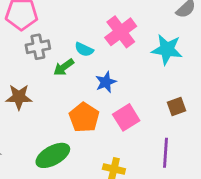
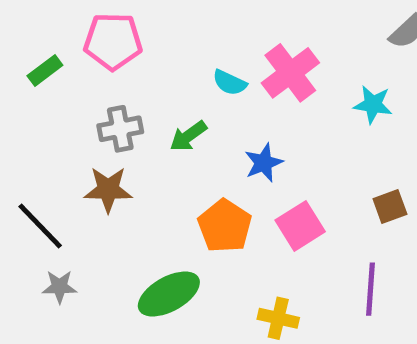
gray cross: (38, 47) -> (120, 129), moved
cyan semicircle: (84, 49) -> (230, 83), moved
cyan star: (167, 49) -> (373, 104), size x0.7

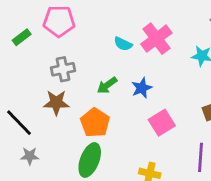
green arrow: (188, 136) -> (107, 85), moved
orange pentagon: (225, 226) -> (95, 123), moved
green ellipse: (169, 294) -> (90, 160), turned -40

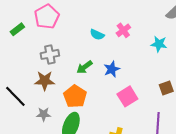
pink pentagon: (59, 21) -> (47, 17), turned -30
pink cross: (156, 39) -> (123, 30), size x0.6
gray star: (30, 156) -> (44, 114), moved

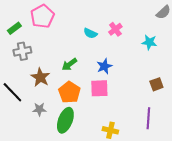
gray cross: (50, 54) -> (22, 51), moved
green arrow: (84, 67) -> (69, 64), moved
brown star: (45, 81) -> (40, 77), turned 30
pink square: (127, 96) -> (99, 88), moved, turned 30

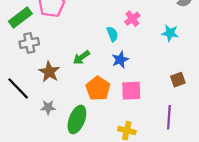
green rectangle: (14, 28) -> (20, 17), size x1.5
cyan semicircle: (90, 33) -> (112, 34), moved, turned -136
pink square: (99, 88) -> (131, 91), moved
orange pentagon: (69, 92) -> (98, 88), moved

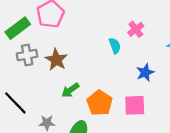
green arrow: (81, 57) -> (70, 90), moved
blue star: (120, 60) -> (145, 73), moved
brown star: (49, 72) -> (56, 60), moved

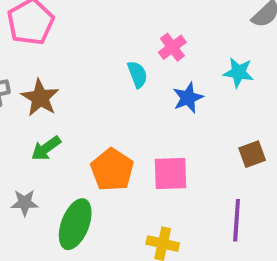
blue star: (145, 73) -> (188, 98), moved
green arrow: (70, 90) -> (46, 148), moved

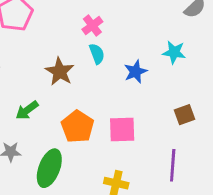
pink cross: (172, 47) -> (92, 26), moved
brown star: (40, 98) -> (60, 72), moved

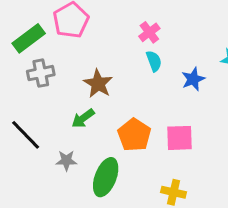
brown star: (60, 72) -> (98, 84), moved

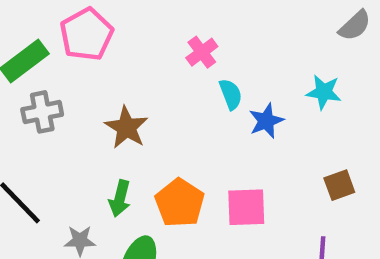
cyan semicircle: (154, 61) -> (231, 94), moved
green arrow: (83, 118) -> (120, 198), moved, turned -40

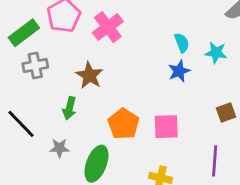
pink cross: (202, 52) -> (108, 27), moved, size x1.5
cyan semicircle: (231, 94) -> (182, 43), moved
green arrow: (120, 198) -> (69, 108), moved

